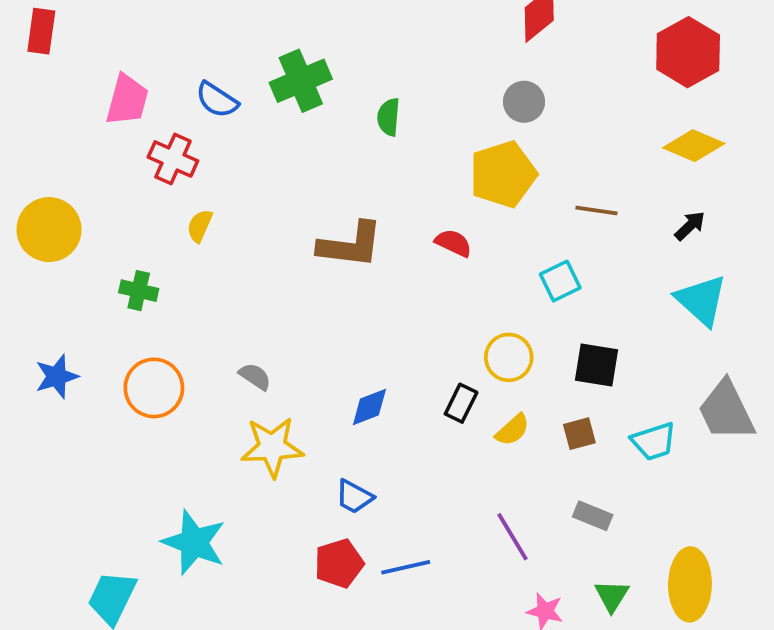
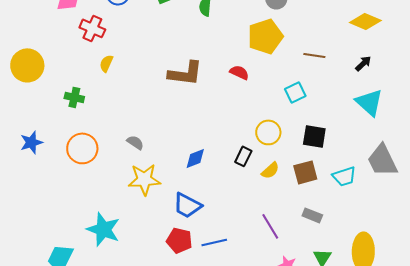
brown square: (579, 434) -> (305, 172), size x1.4
blue trapezoid: (354, 497) -> (187, 205), size x1.4
red pentagon: (339, 563) -> (179, 240), turned 30

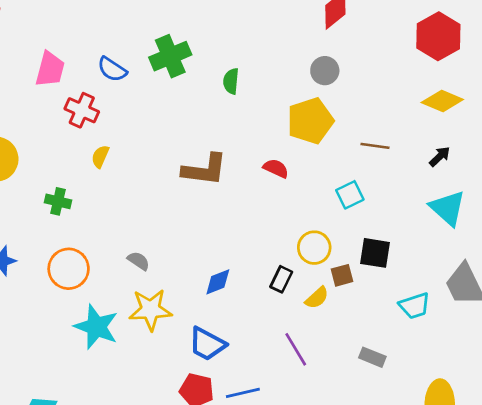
brown square: (305, 172) -> (342, 275), moved, size x0.7
purple line: (270, 226) -> (296, 349), moved
cyan star: (103, 229) -> (96, 327), moved

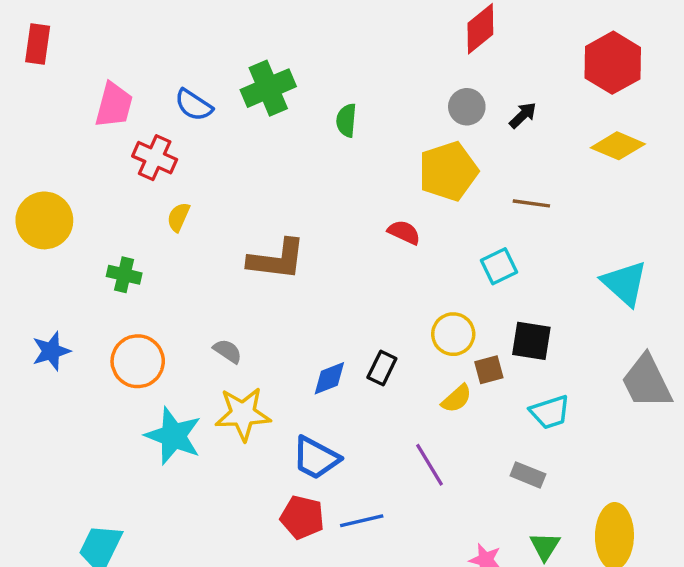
black arrow: (440, 156) -> (523, 115), moved
brown L-shape: (205, 170) -> (277, 259), moved
black rectangle: (281, 279) -> (382, 368), moved
cyan trapezoid: (415, 306) -> (550, 412), moved

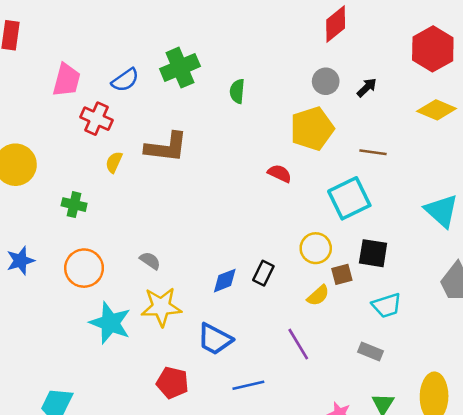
blue semicircle: (194, 105) -> (125, 80), turned -68
brown L-shape: (277, 259) -> (166, 147), moved
cyan square: (499, 266) -> (349, 198), size x1.6
red pentagon: (302, 517) -> (172, 383), moved

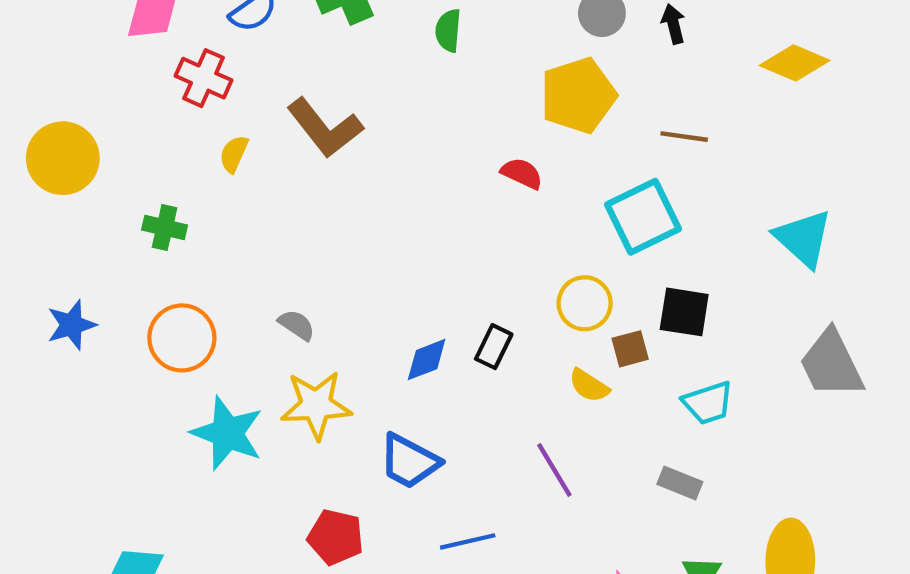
black arrow: (367, 87) -> (673, 24), turned -60
brown L-shape: (166, 147) -> (325, 128), turned 45
yellow semicircle: (318, 296) -> (589, 386), turned 75

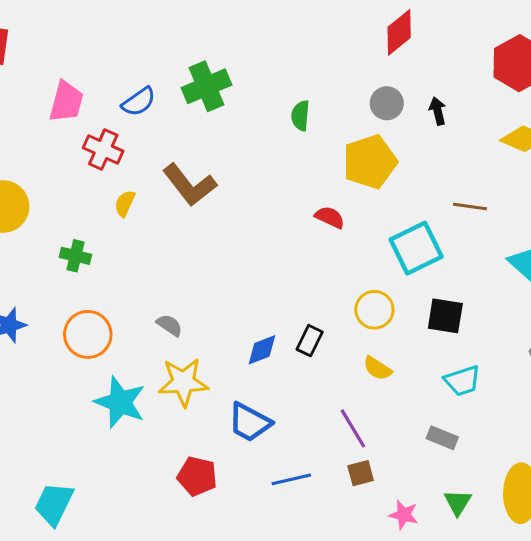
green semicircle: (448, 30) -> (300, 116), moved
brown line: (684, 137) -> (470, 207), moved
brown square: (630, 349) -> (361, 473), moved

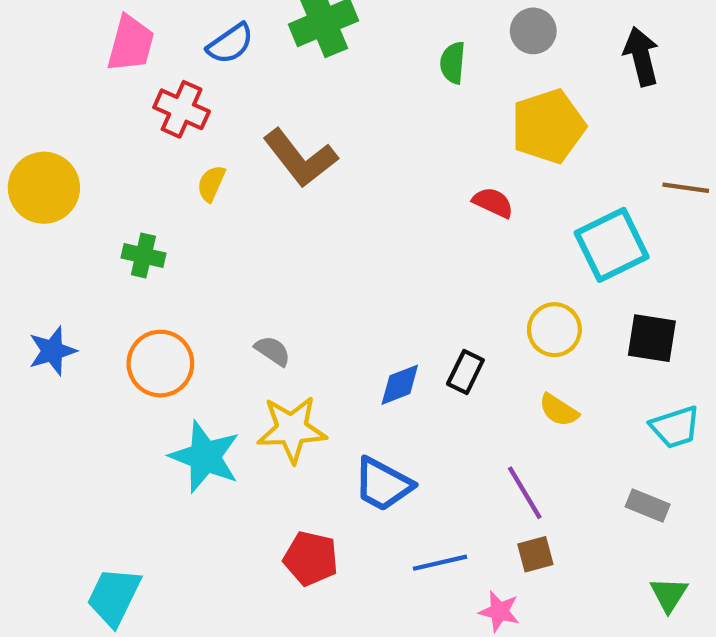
gray circle: (387, 103) -> (533, 31), moved
black arrow: (438, 111) -> (641, 56), size x1.5
pink star: (404, 515) -> (499, 611), moved

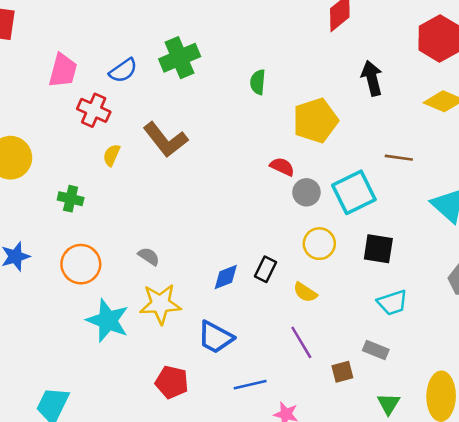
gray circle: (533, 31) -> (306, 192), moved
yellow semicircle: (559, 410) -> (305, 292), moved
brown square: (535, 554) -> (342, 372), moved

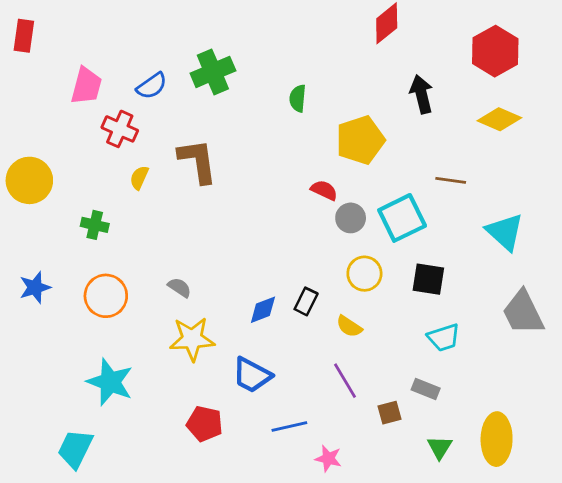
brown L-shape: (165, 140) -> (198, 161), turned -150
cyan star: (108, 321) -> (110, 382), moved

